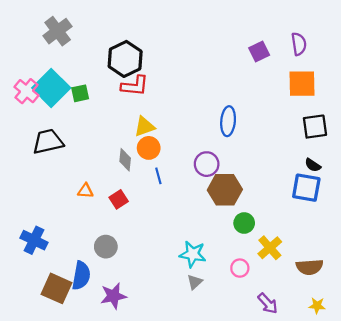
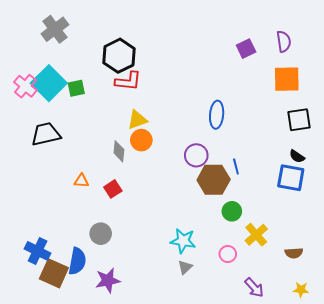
blue line: (158, 176) -> (236, 167), moved
blue cross: (34, 240) -> (38, 251), moved
brown semicircle: (310, 267) -> (294, 253), size x0.7

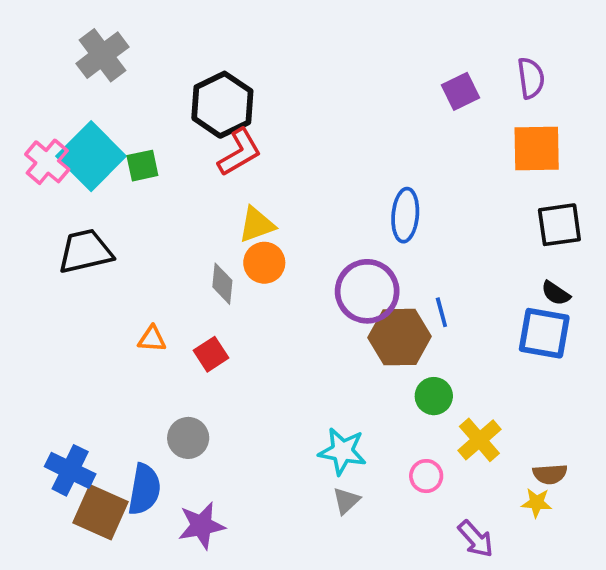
red L-shape: (128, 81) -> (240, 152), turned -36
purple circle: (196, 155) -> (367, 291), size x1.4
yellow star: (301, 290) -> (537, 503), moved

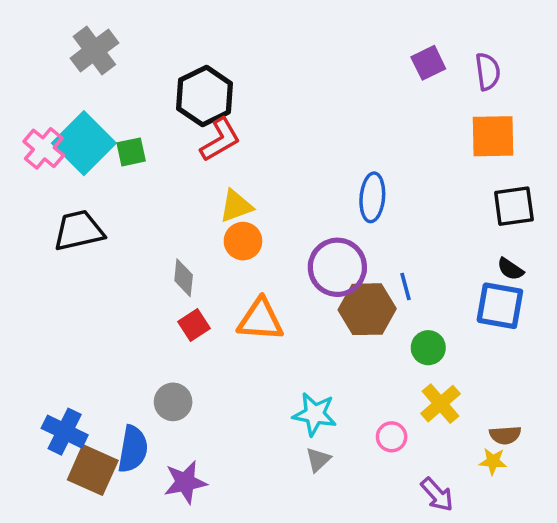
purple square: (460, 91) -> (428, 63), moved
gray diamond: (222, 284) -> (184, 278), moved
orange triangle: (152, 339) -> (260, 320), moved, size x1.8
green circle: (434, 396) -> (428, 348), moved

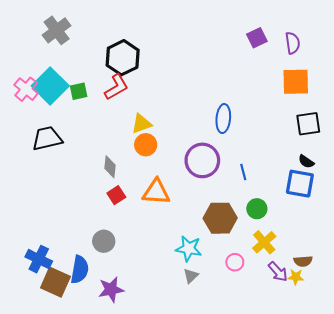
red L-shape: (220, 140) -> (116, 87), moved
brown hexagon: (367, 309) -> (220, 218), moved
purple arrow: (437, 495) -> (278, 272), moved

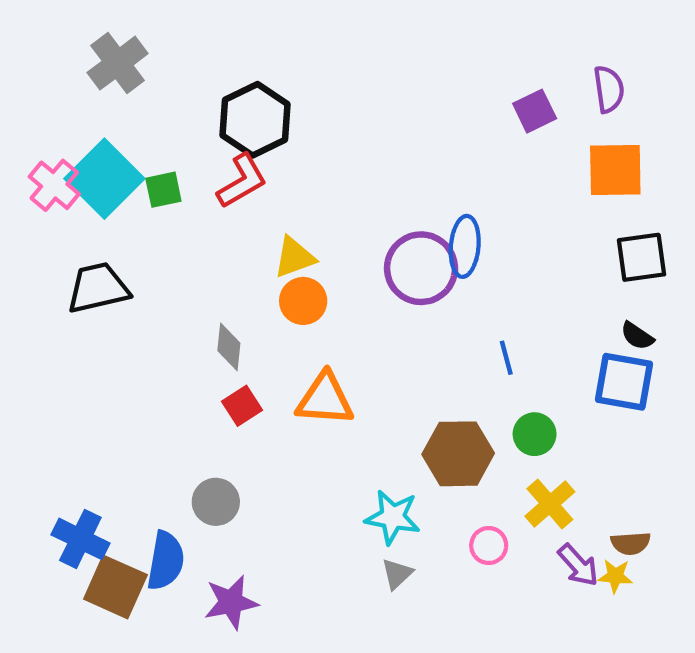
purple square: (257, 38) -> (535, 111), moved
purple circle: (202, 160) -> (421, 268), moved

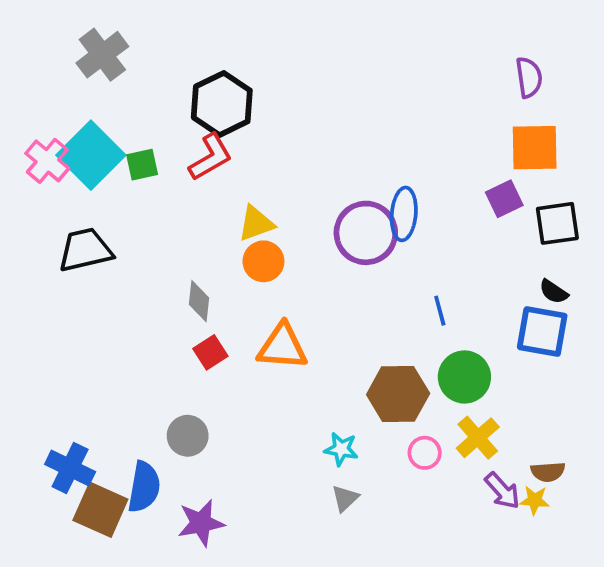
purple square: (535, 111) -> (504, 199), moved
green circle: (535, 434) -> (464, 377), size x1.4
cyan star: (393, 517) -> (341, 449), size x0.7
pink circle: (489, 545) -> (425, 453), moved

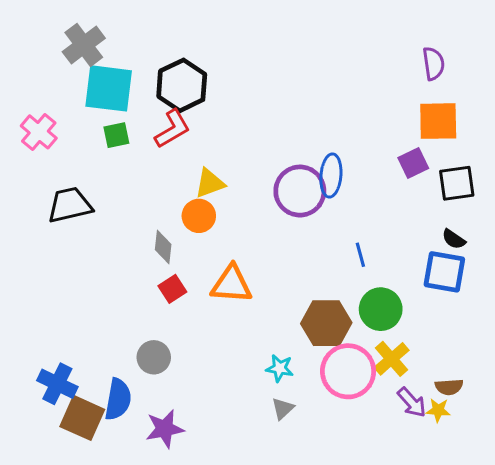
cyan square: (91, 155) -> (109, 88), moved, turned -38
orange circle: (263, 261) -> (199, 216), moved
pink circle: (425, 453) -> (348, 371), size x2.0

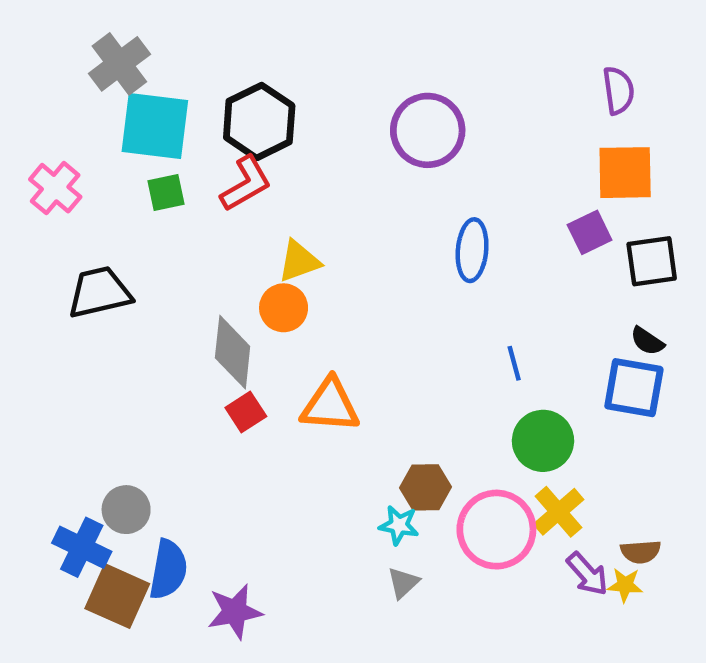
purple circle: (300, 191) -> (428, 130), moved
gray diamond: (163, 247) -> (233, 352), size x1.5
brown hexagon: (326, 323) -> (425, 487), moved, size x0.7
gray circle: (154, 357) -> (126, 510), moved

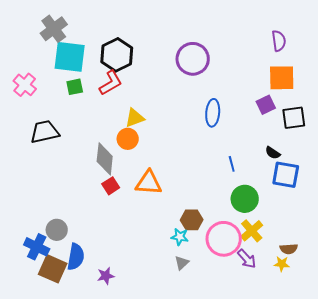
black semicircle: (647, 341) -> (273, 153), moved
purple arrow: (587, 574) -> (247, 259), moved
purple star: (235, 612) -> (106, 276), size x0.7

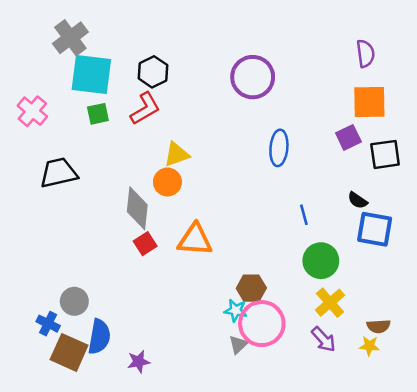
black hexagon: (117, 55) -> (153, 72), size x0.7
pink circle: (224, 239) -> (262, 324), moved
blue cross: (37, 247) -> (48, 324), size x0.7

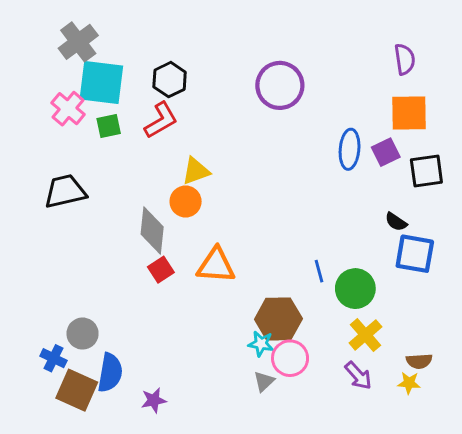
pink cross: (32, 111) -> (68, 109), moved
blue ellipse: (279, 148) -> (350, 149), moved
blue line: (304, 215) -> (319, 271), moved
brown hexagon: (251, 288) -> (278, 319), size x1.4
pink circle: (262, 324) -> (290, 358), size x0.7

